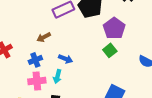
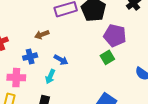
purple pentagon: (114, 28) -> (115, 35), turned -30
pink cross: (37, 81) -> (16, 78), moved

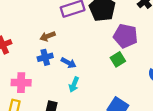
blue cross: (30, 57) -> (45, 57), moved
cyan arrow: (50, 77) -> (74, 84), moved

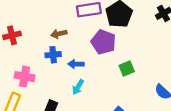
purple pentagon: (126, 36) -> (103, 42), moved
blue arrow: (69, 63) -> (76, 64), turned 144

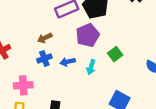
purple pentagon: (103, 42) -> (88, 35), turned -30
cyan arrow: (78, 87) -> (91, 67), moved

